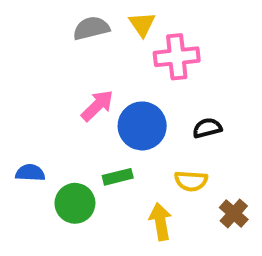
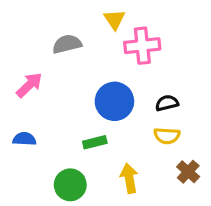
gray semicircle: (91, 28) -> (67, 44), moved
pink arrow: (97, 106) -> (29, 85), moved
yellow semicircle: (191, 181) -> (167, 136), moved
green circle: (75, 203) -> (70, 185), moved

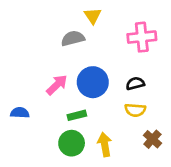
gray semicircle: (67, 44) -> (73, 38), moved
pink cross: (142, 46) -> (142, 37), moved
pink arrow: (29, 85) -> (57, 85), moved
green circle: (70, 185) -> (72, 143), moved

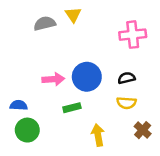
yellow triangle: (93, 16) -> (73, 15), moved
gray semicircle: (73, 38) -> (45, 23), moved
pink arrow: (57, 85) -> (53, 79), turned 40
green circle: (72, 143) -> (27, 130), moved

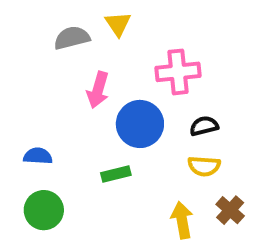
pink cross: (133, 35) -> (178, 72), moved
pink arrow: (53, 79) -> (98, 90), moved, turned 110
blue semicircle: (19, 105) -> (38, 156), moved
yellow arrow: (98, 135) -> (182, 220), moved

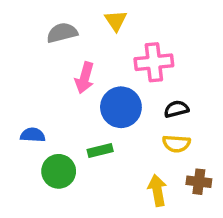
yellow triangle: (118, 24) -> (116, 21), moved
green circle: (44, 210) -> (59, 171), moved
brown cross: (230, 210) -> (199, 182), turned -35

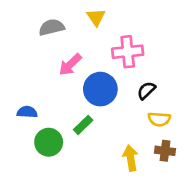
pink arrow: (85, 78) -> (70, 65), turned 30
black semicircle: (176, 109) -> (146, 90), turned -30
yellow semicircle: (176, 144) -> (159, 119), moved
green rectangle: (100, 151) -> (83, 125), turned -30

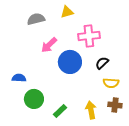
yellow triangle: (96, 17) -> (67, 12), turned 48
green rectangle: (83, 125) -> (60, 111), moved

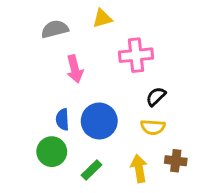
pink arrow: (49, 45) -> (75, 69), turned -60
blue circle: (70, 62) -> (99, 121), moved
blue semicircle: (19, 78) -> (62, 119), moved, turned -96
yellow semicircle: (111, 83) -> (153, 127), moved

